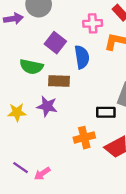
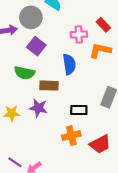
purple square: (55, 43) -> (36, 46), moved
black rectangle: (106, 112) -> (79, 110), moved

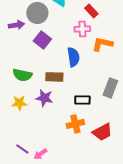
red rectangle: (103, 25) -> (91, 11), moved
green semicircle: (25, 73) -> (22, 75), moved

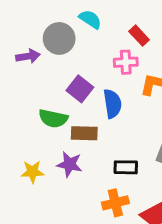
purple square: (42, 40) -> (80, 89), moved
green semicircle: (22, 75) -> (53, 118), moved

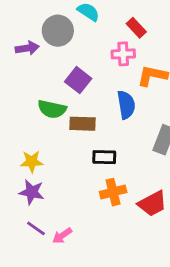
blue semicircle: (112, 104) -> (126, 105), moved
purple star: (69, 164) -> (32, 192), moved
black rectangle: (126, 167) -> (104, 157), moved

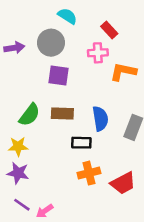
gray circle: (58, 31) -> (51, 43), moved
purple square: (78, 80) -> (59, 76), turned -30
blue semicircle: (126, 105) -> (100, 119), moved
green semicircle: (52, 109) -> (29, 115), moved, turned -65

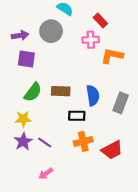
purple square: (59, 76) -> (26, 59), moved
purple star: (18, 173) -> (23, 141), turned 30
purple line: (22, 205) -> (45, 142), moved

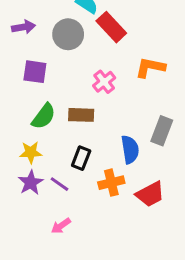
red rectangle: (100, 20) -> (111, 27), moved, size x1.5
purple arrow: (20, 35) -> (23, 27), moved
pink cross: (91, 40) -> (104, 82), moved, turned -35
blue semicircle: (93, 95) -> (130, 149), moved
black rectangle: (77, 116) -> (81, 158), moved, turned -70

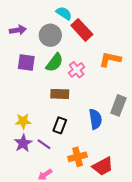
green semicircle: (44, 116) -> (55, 62), moved
orange cross: (111, 183) -> (78, 157), moved
red trapezoid: (150, 194) -> (103, 166), moved

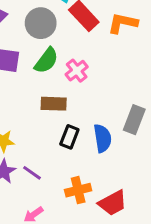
orange L-shape: (110, 59) -> (123, 23), moved
black rectangle: (60, 125) -> (69, 137), moved

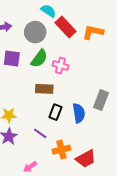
pink cross: (77, 71) -> (60, 66), turned -35
purple line: (32, 173) -> (40, 133), moved

